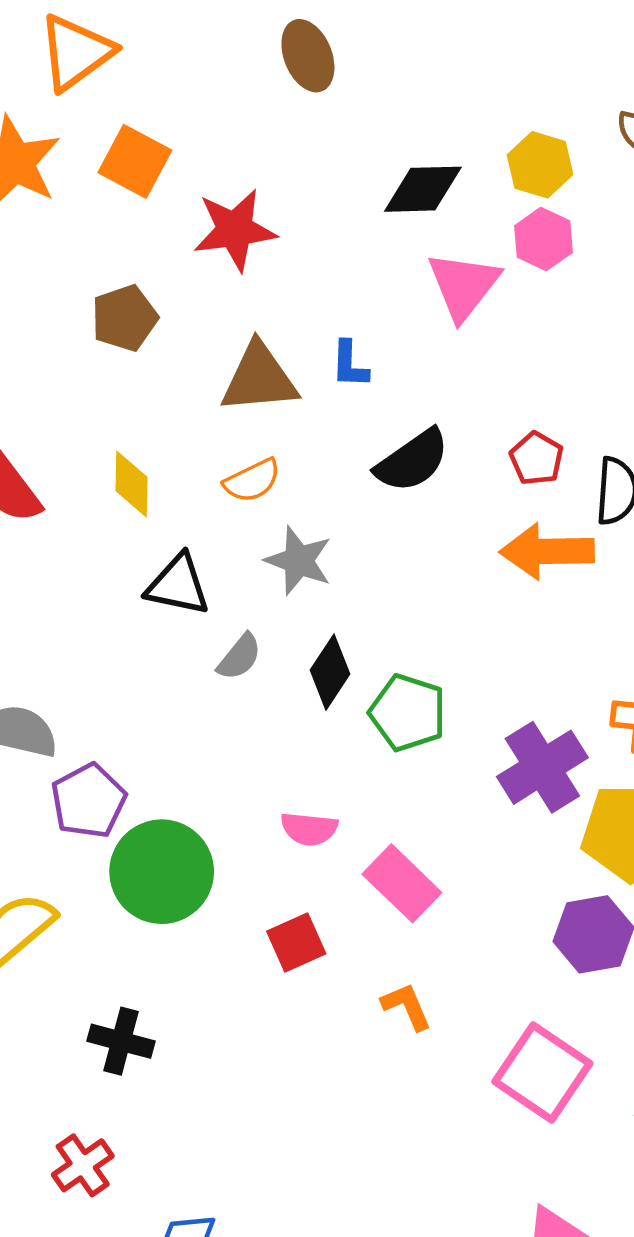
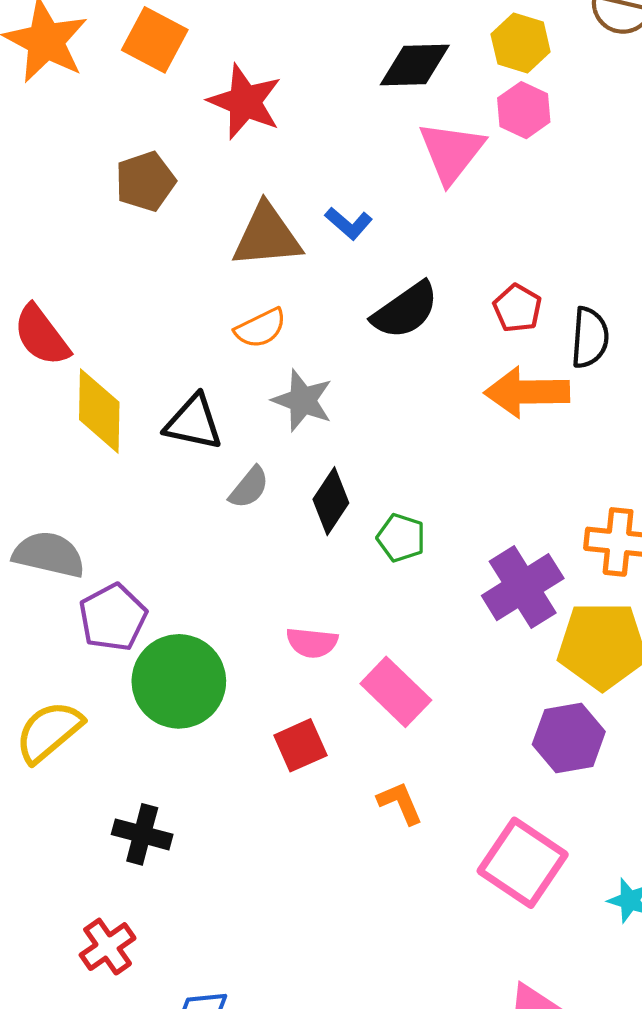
red star: (235, 230) -> (245, 102), turned 30
blue L-shape: (350, 364) -> (349, 223), turned -51
yellow diamond: (131, 484) -> (99, 411), moved, size x1.4
green pentagon: (408, 713) -> (401, 538), size x0.7

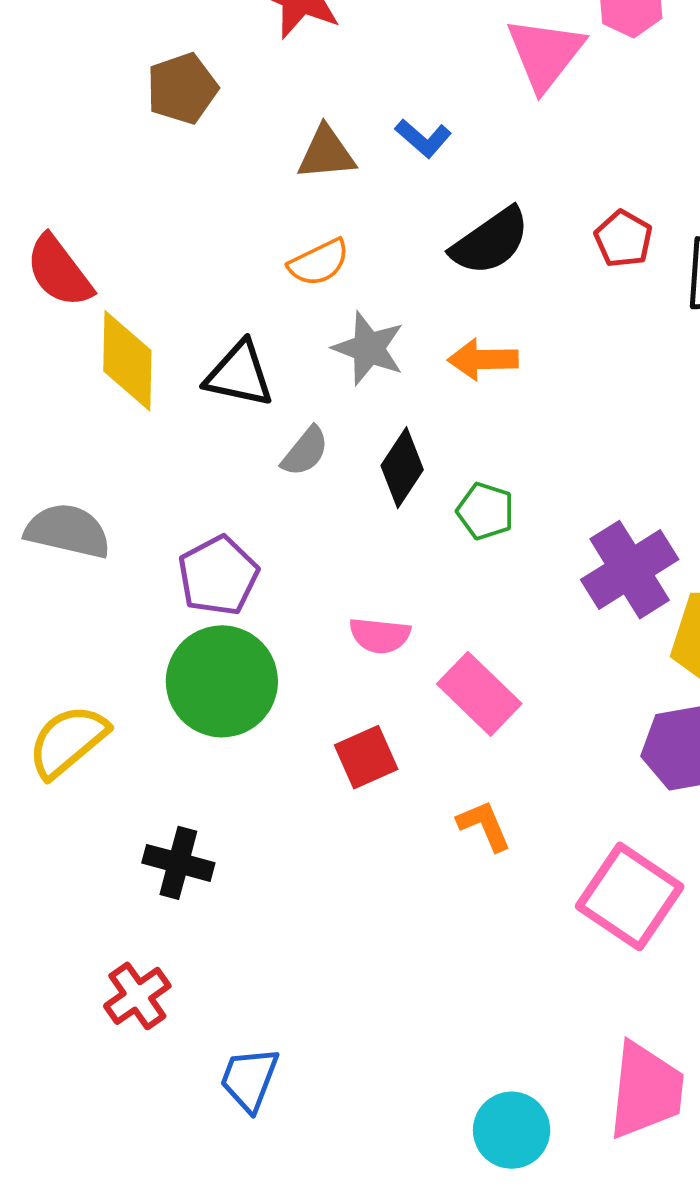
brown triangle: (267, 236) -> (326, 153), size x0.7
orange arrow: (527, 392) -> (483, 359), moved, size x0.7
purple pentagon: (113, 617) -> (218, 576), moved

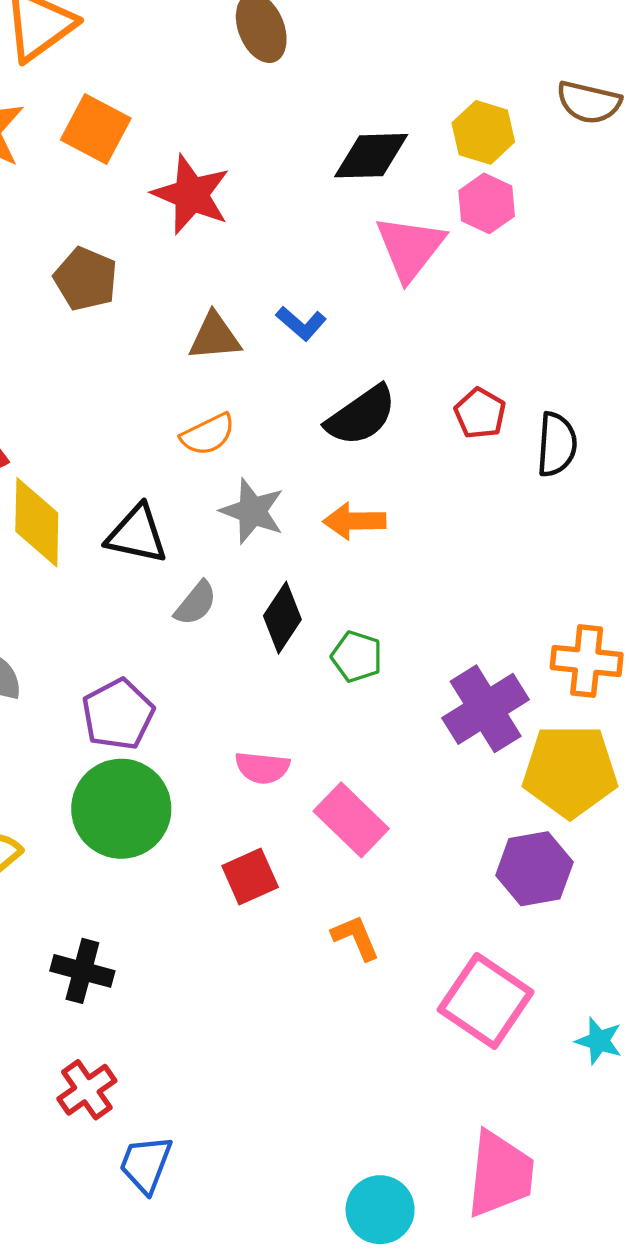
brown pentagon: (182, 88) -> (86, 279), turned -30
red cross: (137, 996) -> (87, 1090), moved

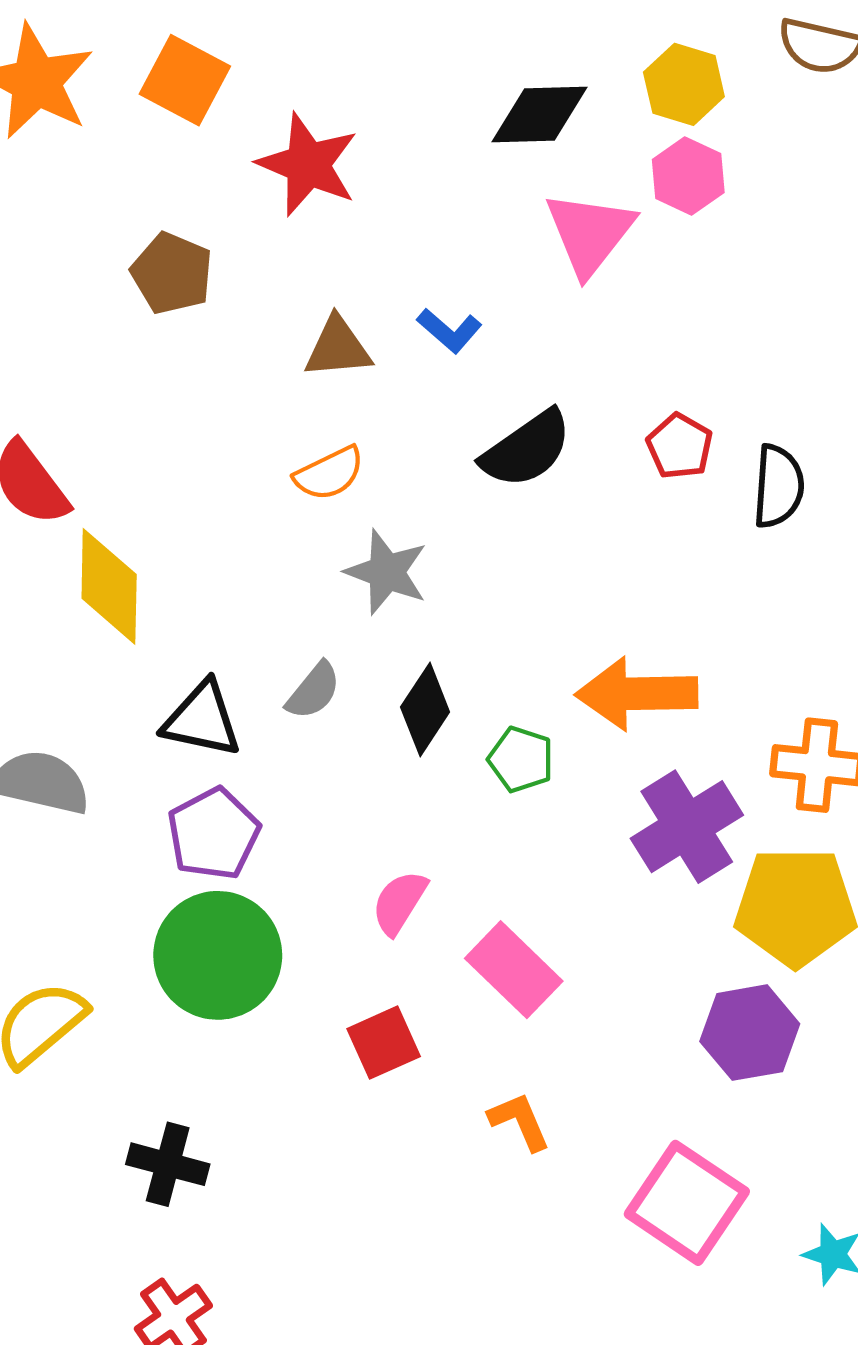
orange arrow: (355, 521) -> (637, 694), moved, size x1.5
black triangle: (137, 534) -> (202, 719), moved
pink semicircle: (262, 768) -> (399, 902), turned 116

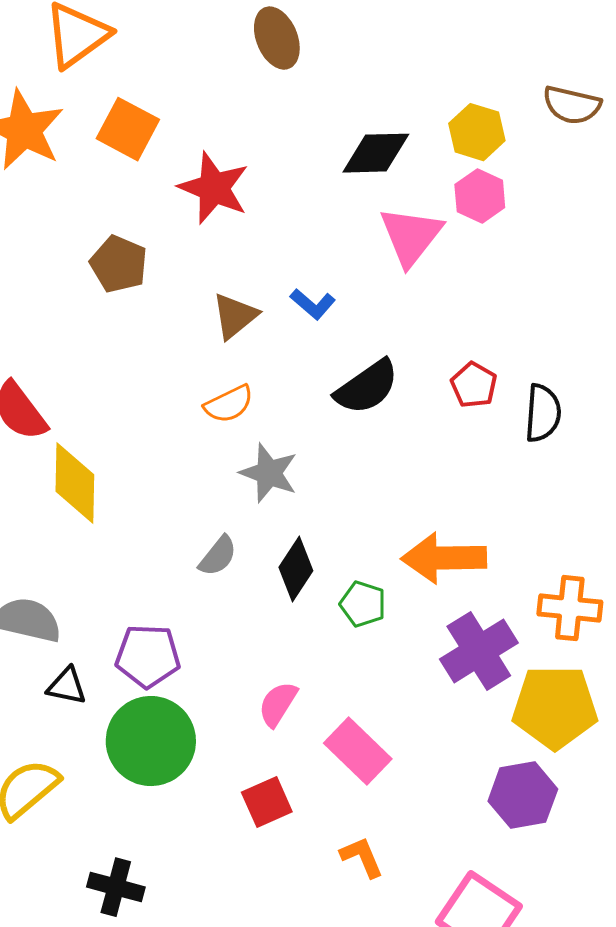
brown triangle: (338, 348) -> (235, 316), turned -34
black triangle: (202, 719) -> (67, 686), moved, size x0.7
purple pentagon: (213, 834) -> (148, 656), turned 30

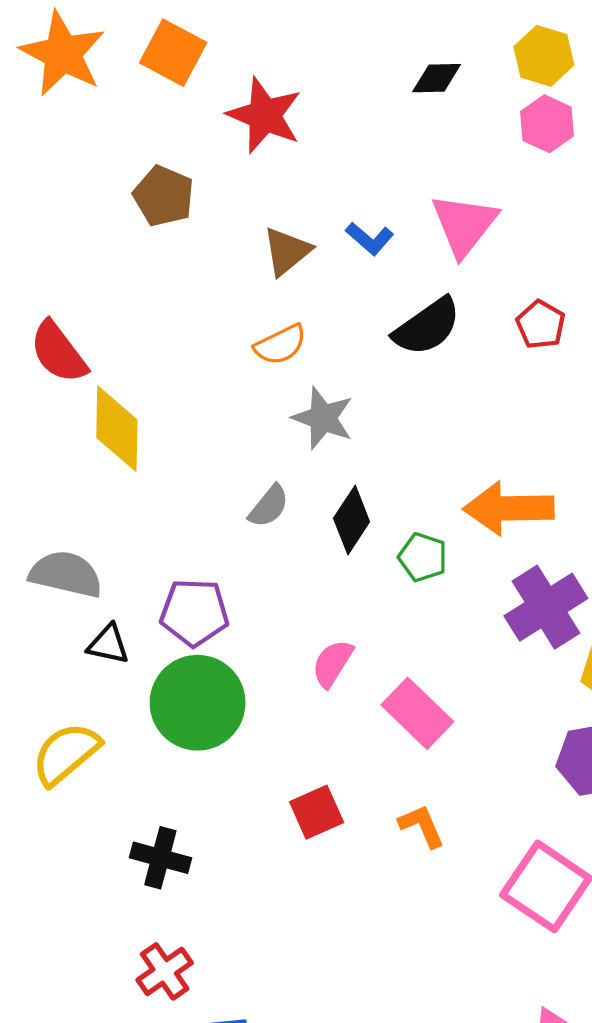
black diamond: (376, 153) -> (437, 78), size x0.7
pink triangle: (411, 236) -> (464, 225), moved
red square: (267, 802) -> (317, 812), moved

